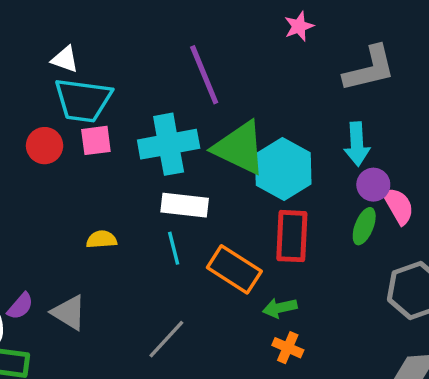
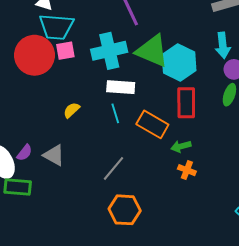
red circle: (45, 146) -> (34, 55), size x1.8
yellow semicircle: (102, 239) -> (72, 110), turned -36

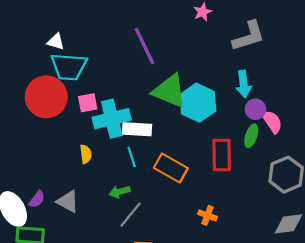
pink square: (65, 51) -> (88, 103), moved
cyan cross: (109, 51) -> (112, 119), moved
red rectangle: (186, 103) -> (222, 155), moved
yellow semicircle: (72, 110) -> (86, 154), turned 126
green arrow: (181, 146) -> (120, 192), moved

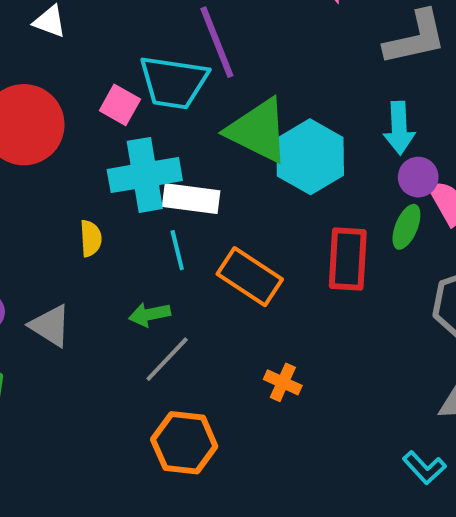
cyan trapezoid: (69, 67) -> (174, 82), moved
pink square: (88, 103) -> (120, 105), moved, turned 36
orange cross: (208, 215) -> (283, 382), moved

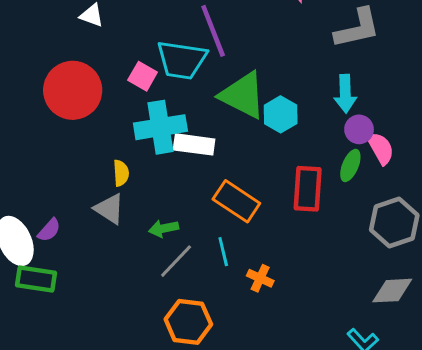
cyan hexagon: (310, 157) -> (281, 114), size x0.7
cyan line: (177, 250) -> (223, 252), moved
gray triangle: (50, 326) -> (109, 209), moved

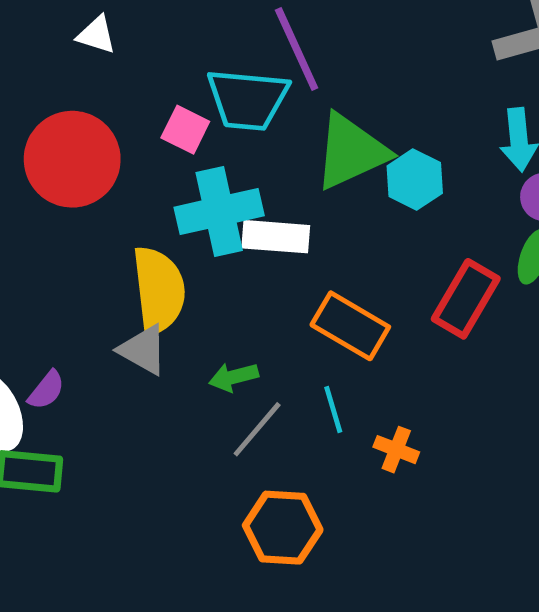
green triangle: (243, 95) -> (351, 152), turned -48
yellow semicircle: (121, 173) -> (159, 290), size x2.0
red rectangle: (308, 189) -> (466, 299), turned 30

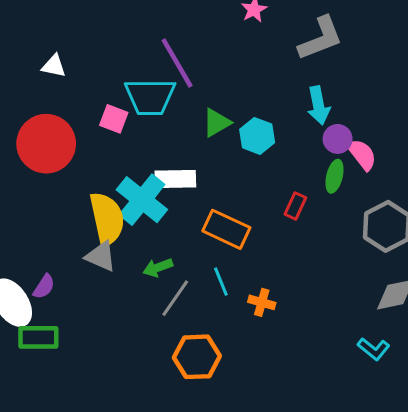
green triangle: (351, 152) -> (216, 123), size x0.6
cyan cross: (219, 211) -> (142, 200), moved, turned -33
red rectangle: (466, 299) -> (295, 206), size x0.6

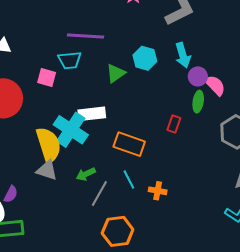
purple line: (177, 63) -> (85, 36), turned -51
cyan trapezoid: (150, 97) -> (70, 60), size x0.7
cyan hexagon: (257, 136) -> (145, 58), moved

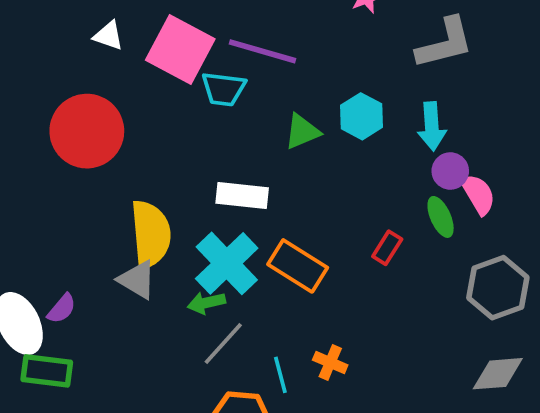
pink square: (47, 77) -> (180, 50), moved, size x1.8
green ellipse: (198, 102) -> (441, 217), turned -45
cyan cross: (71, 130) -> (227, 263), moved
cyan line: (129, 179) -> (280, 375), moved

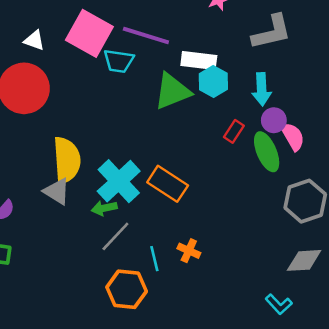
white triangle: (108, 36) -> (34, 40), moved
green triangle: (302, 132) -> (172, 91), size x1.5
white rectangle: (242, 195) -> (199, 61), moved
green ellipse: (441, 217) -> (267, 152), size x1.4
red rectangle: (387, 248) -> (234, 131), moved

